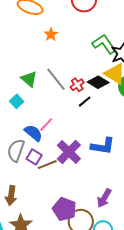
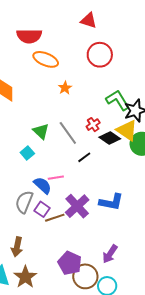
red cross: (77, 85) -> (93, 125), moved
black line: (85, 102) -> (84, 157), moved
pink line: (46, 125) -> (56, 178), turned 35

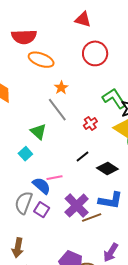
gray line: (68, 133) -> (57, 110), moved
black diamond: (110, 138) -> (107, 168), moved
brown line: (55, 218) -> (92, 217), moved

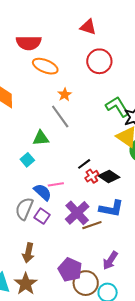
red cross: (90, 123) -> (92, 176), moved
green triangle: (38, 132) -> (41, 138), turned -48
brown arrow: (18, 248) -> (28, 253), moved

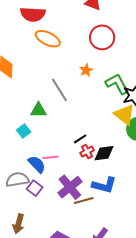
orange star: (65, 95) -> (86, 70), moved
black diamond: (109, 176) -> (104, 153), turned -45
gray semicircle: (24, 209) -> (17, 180), turned 55

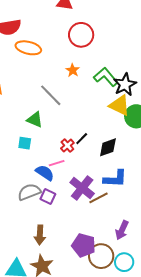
green triangle: (38, 110) -> (35, 120), turned 36
cyan square: (24, 131) -> (25, 143), turned -32
red cross: (87, 152) -> (67, 146), moved

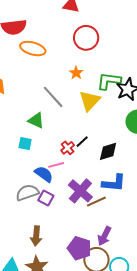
green L-shape: (106, 77) -> (109, 81), turned -45
yellow triangle: (120, 105) -> (90, 101), moved, turned 45
purple arrow: (122, 230) -> (104, 236), moved

